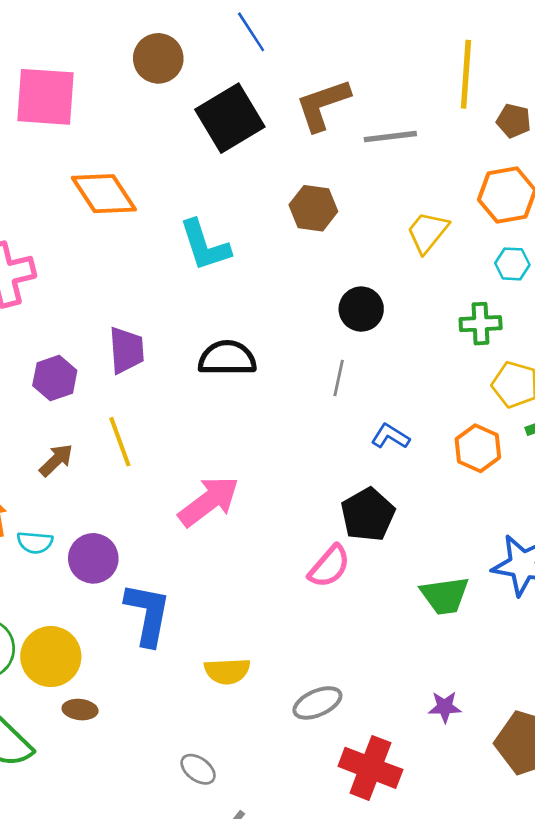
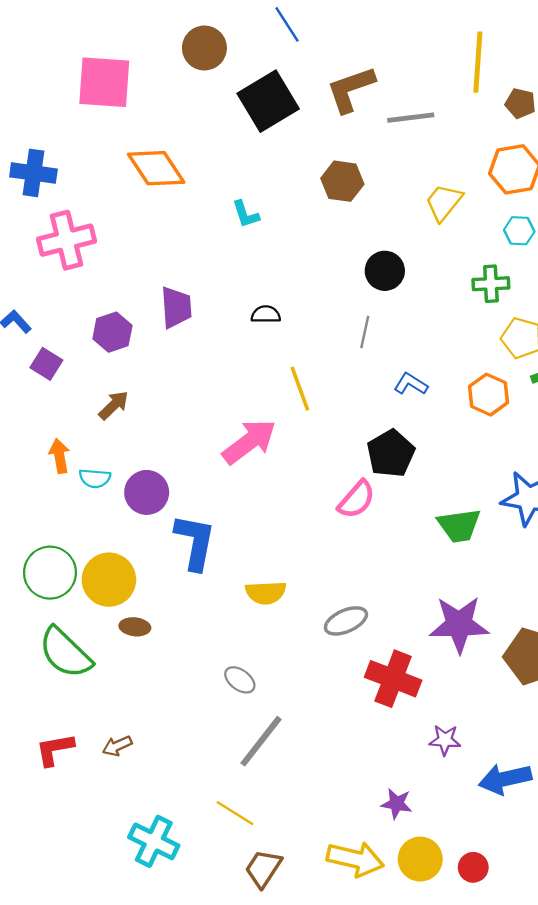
cyan L-shape: (205, 245) -> (246, 214), size x0.6
black semicircle: (227, 358) -> (266, 314), size x0.6
yellow line: (120, 442) -> (300, 389), moved
purple star: (445, 707) -> (459, 624), size x2.0

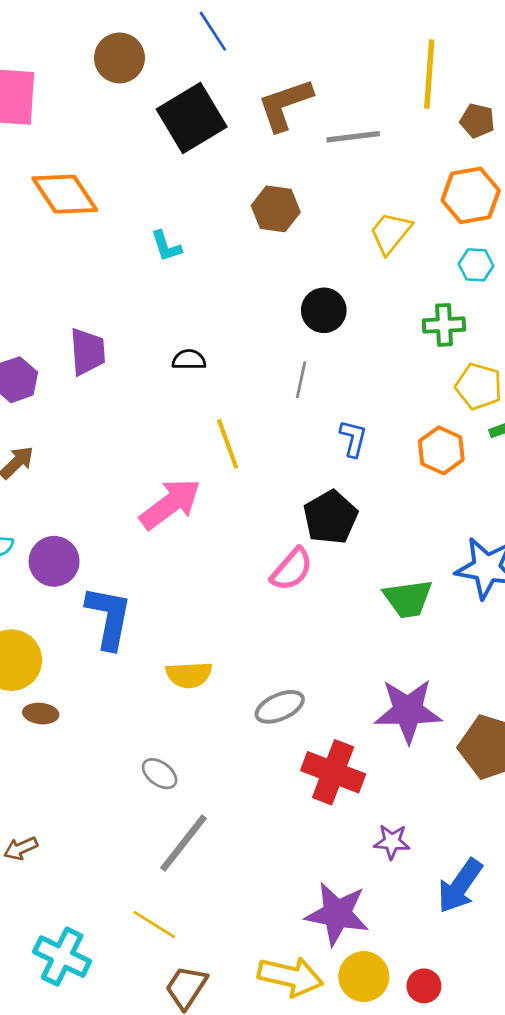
blue L-shape: (411, 384) -> (353, 438), turned 72
blue arrow: (505, 779) -> (460, 886), turned -42
purple star: (397, 804) -> (337, 914), size x1.8

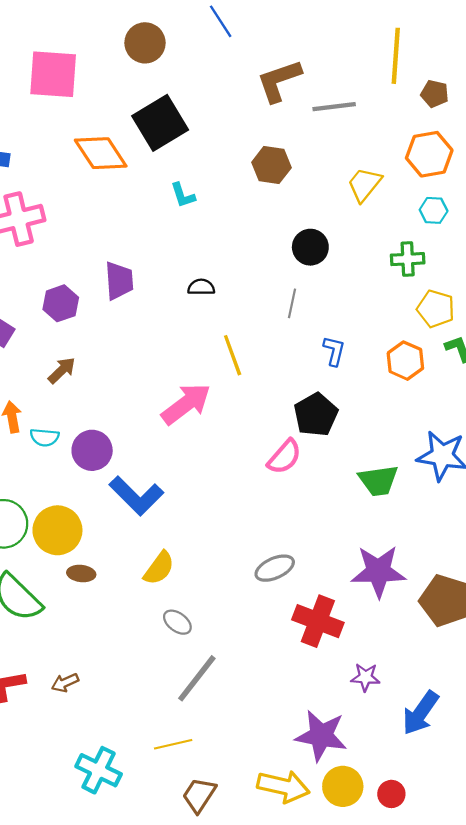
black square: (192, 118) -> (160, 123), moved
blue L-shape: (109, 617) -> (136, 496), turned 124
yellow semicircle: (189, 675) -> (159, 568), moved, turned -51
yellow line: (154, 924) -> (173, 744), turned -45

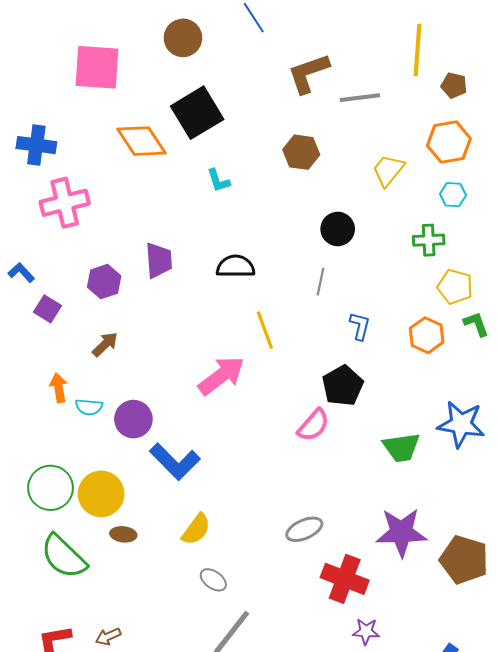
black semicircle: (201, 287) -> (236, 266), size x1.5
purple star: (365, 677) -> (366, 631), moved

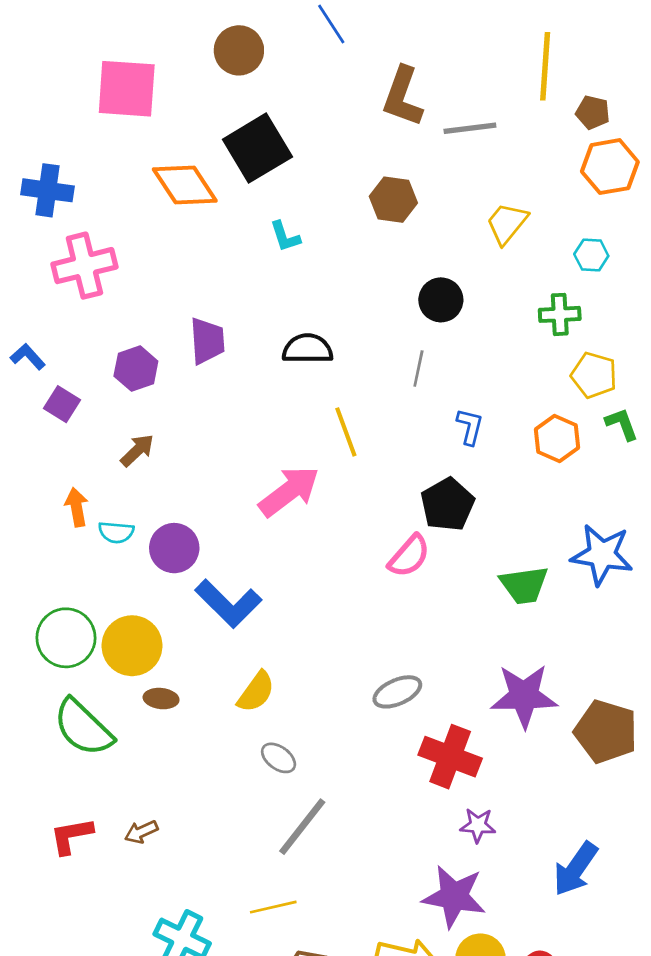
brown L-shape: (308, 73) -> (403, 97), turned -51
orange hexagon: (449, 142) -> (610, 167), moved

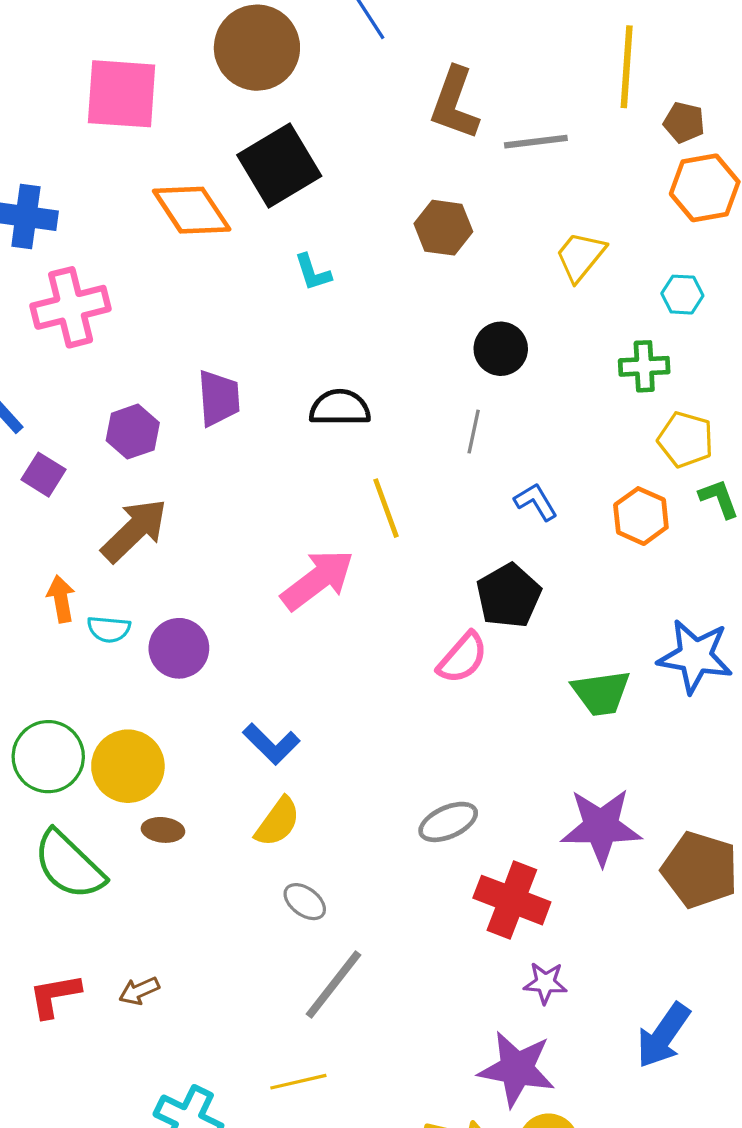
brown circle: (239, 50) -> (257, 48), size x1.4
blue L-shape: (470, 427) -> (536, 502), turned -45
brown arrow: (137, 450) -> (134, 530), size x1.6
blue L-shape: (228, 603) -> (271, 744), moved, size x0.7

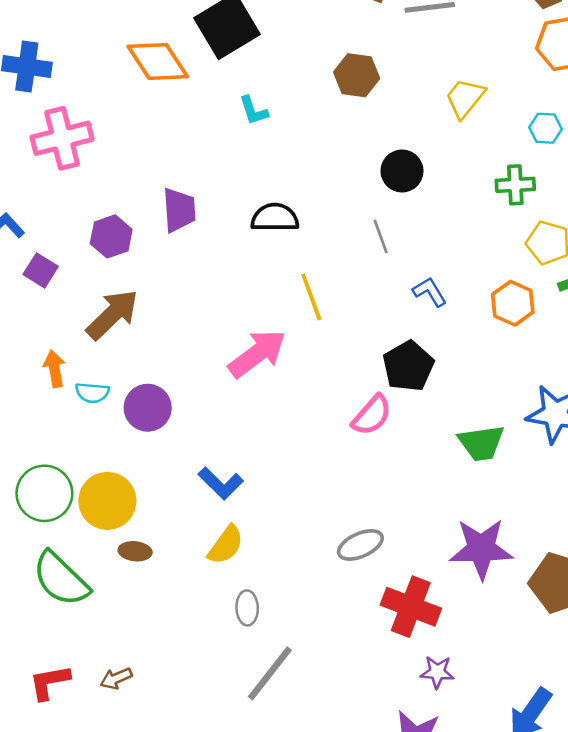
gray line: (474, 432) -> (381, 236), turned -32
gray ellipse: (305, 902) -> (247, 608), turned 52

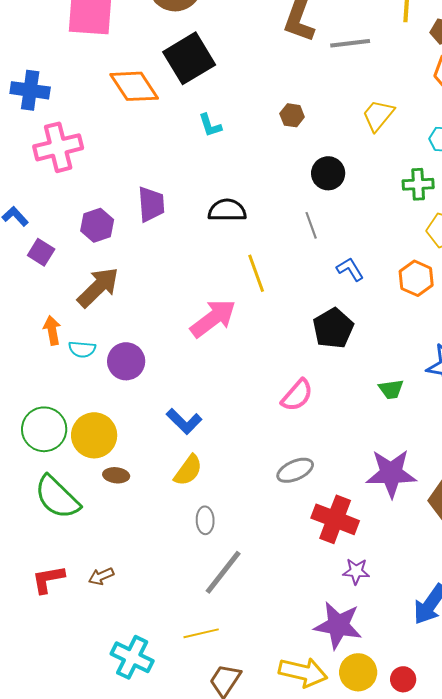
brown hexagon: (357, 75) -> (292, 115), moved, size x0.7
pink semicircle: (372, 415) -> (297, 395), moved
green trapezoid: (481, 443) -> (391, 389), size x0.7

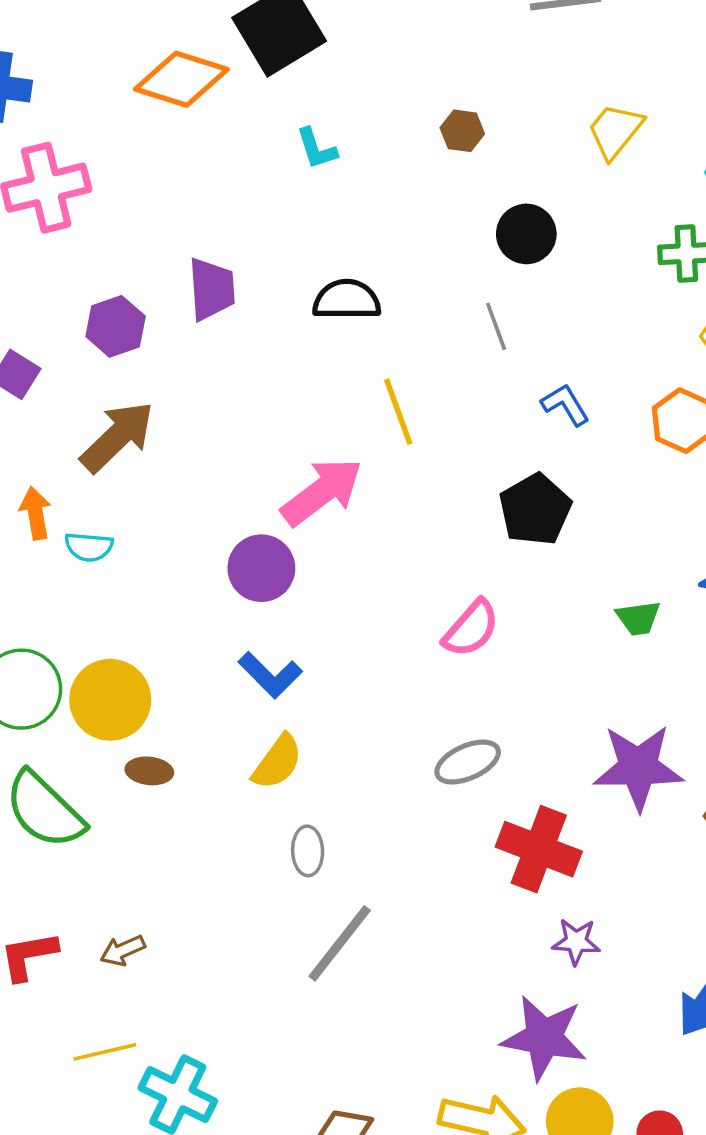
orange diamond: (134, 86) -> (181, 79), turned -39
purple circle: (126, 361) -> (261, 568), moved
yellow line: (201, 633) -> (105, 1052), moved

